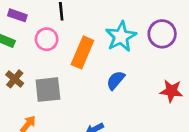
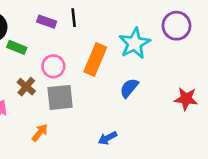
purple rectangle: (17, 15) -> (47, 22), moved
purple circle: (162, 34) -> (176, 26), moved
pink circle: (47, 39) -> (53, 66), moved

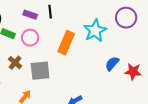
pink circle: (53, 66) -> (30, 38), moved
blue semicircle: (129, 88) -> (112, 64), moved

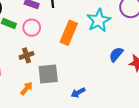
brown cross: (15, 63) -> (27, 55), moved, turned 32
gray square: (40, 71) -> (48, 74), moved

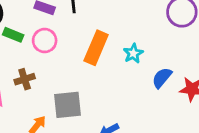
cyan star: (99, 20) -> (133, 53), moved, size x0.6
brown cross: (27, 55) -> (25, 79), moved

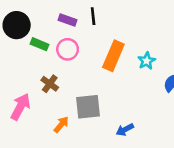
brown cross: (25, 79) -> (50, 84), turned -36

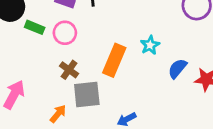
orange rectangle: (113, 56) -> (114, 60), moved
brown cross: (50, 84) -> (69, 70), moved

